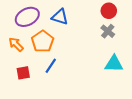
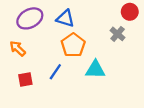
red circle: (109, 11) -> (130, 12), moved
orange pentagon: (43, 41) -> (73, 45), moved
cyan triangle: (114, 64) -> (95, 70), moved

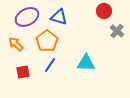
red circle: (130, 12) -> (104, 11), moved
gray cross: (118, 34) -> (117, 31), moved
orange pentagon: (73, 45) -> (47, 41), moved

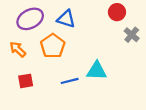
blue line: (50, 65) -> (70, 81), moved, turned 42

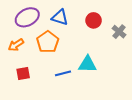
red circle: (117, 12) -> (94, 20), moved
orange arrow: (18, 49) -> (16, 45), turned -77

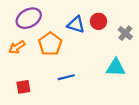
blue triangle: (60, 17) -> (76, 25), moved
cyan triangle: (87, 64) -> (116, 68), moved
red square: (23, 73) -> (23, 87), moved

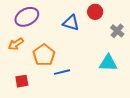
red circle: (98, 21) -> (95, 12), moved
orange pentagon: (50, 44) -> (44, 55), moved

